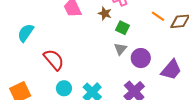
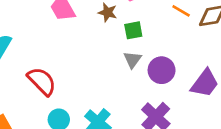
green square: (122, 28) -> (133, 30), turned -32

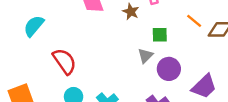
green square: (133, 30) -> (160, 35), moved

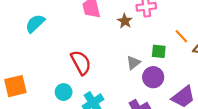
green square: (160, 35) -> (159, 51), moved
red semicircle: (64, 61) -> (81, 63), moved

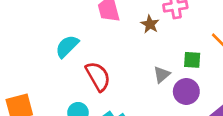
cyan semicircle: (35, 24) -> (67, 46), moved

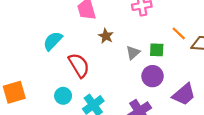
brown star: (150, 24) -> (106, 36), moved
gray triangle: (162, 75) -> (133, 53), moved

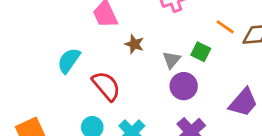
green square: (157, 50) -> (201, 52), turned 32
purple circle: (153, 76) -> (184, 86), moved

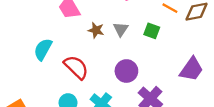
gray triangle: (171, 60) -> (121, 29), moved
purple circle: (184, 86) -> (126, 71), moved

